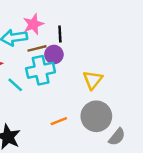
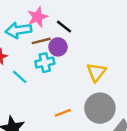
black line: (60, 34) -> (64, 27), turned -49
cyan cross: (41, 70) -> (45, 63), size x0.7

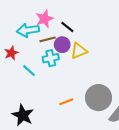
yellow triangle: (96, 72) -> (79, 51), moved, turned 30

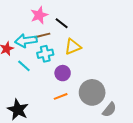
cyan arrow: (28, 30) -> (26, 41), moved
purple circle: (62, 45) -> (63, 73), moved

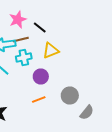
gray circle: (92, 92) -> (70, 96), size x0.7

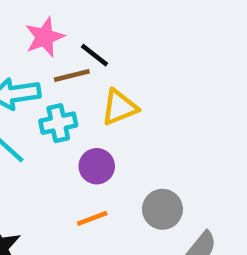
brown line: (21, 40) -> (72, 76), moved

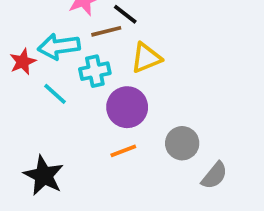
purple circle: (97, 166) -> (127, 107), size x1.4

